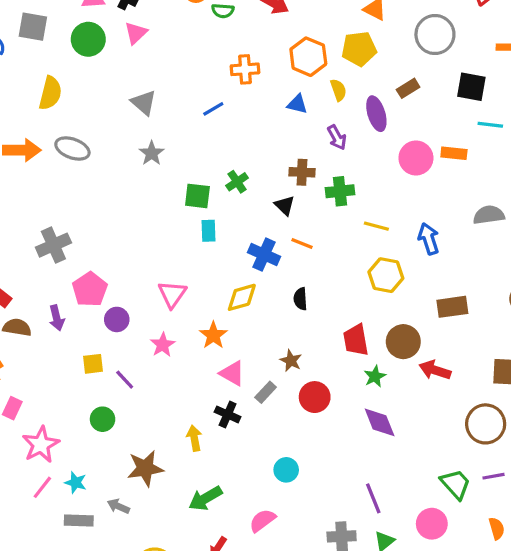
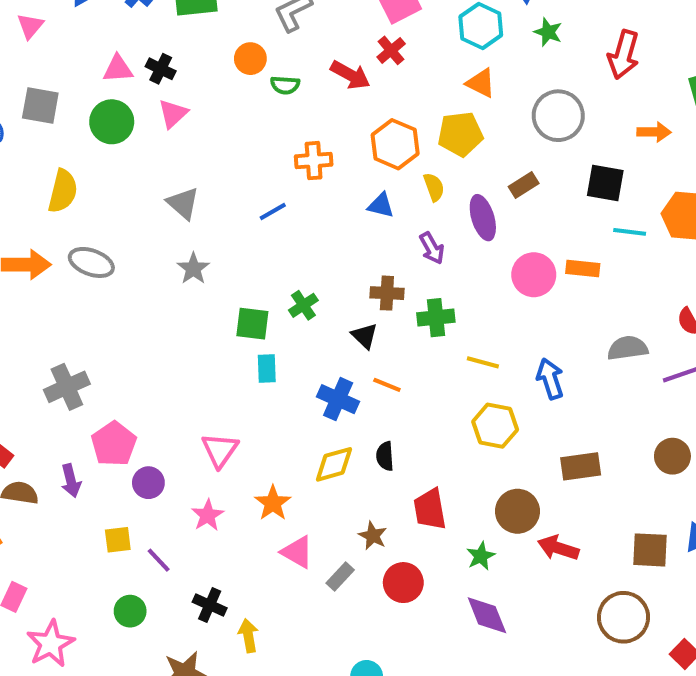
yellow diamond: (242, 297) -> (334, 464), moved
red trapezoid: (356, 340) -> (430, 509), moved
black cross: (228, 414) -> (210, 605), moved

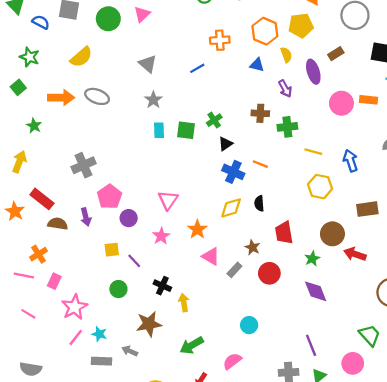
yellow semicircle: (63, 191) -> (81, 57), turned 35
black triangle: (365, 336) -> (225, 144), moved, turned 42
cyan rectangle: (267, 369) -> (159, 130), moved

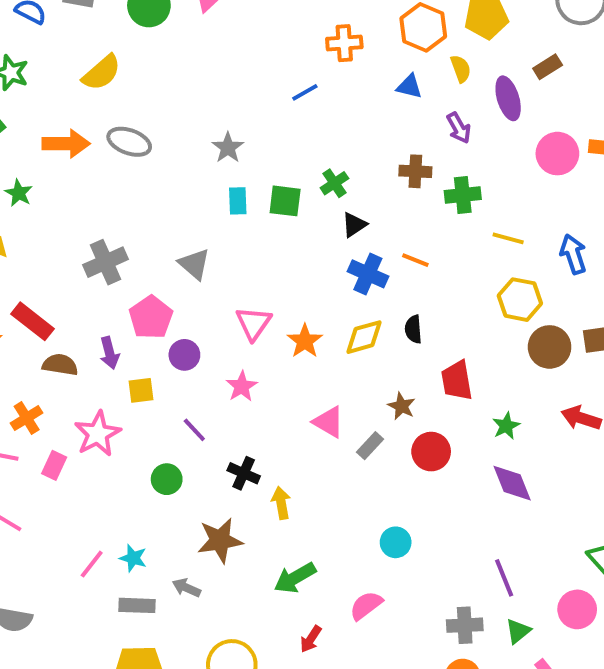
gray triangle: (148, 64) -> (194, 264), moved
orange star: (197, 229) -> (305, 341), moved
brown circle: (332, 234) -> (550, 347), moved
yellow square: (112, 250) -> (141, 390), moved
pink star: (75, 307) -> (98, 434), moved

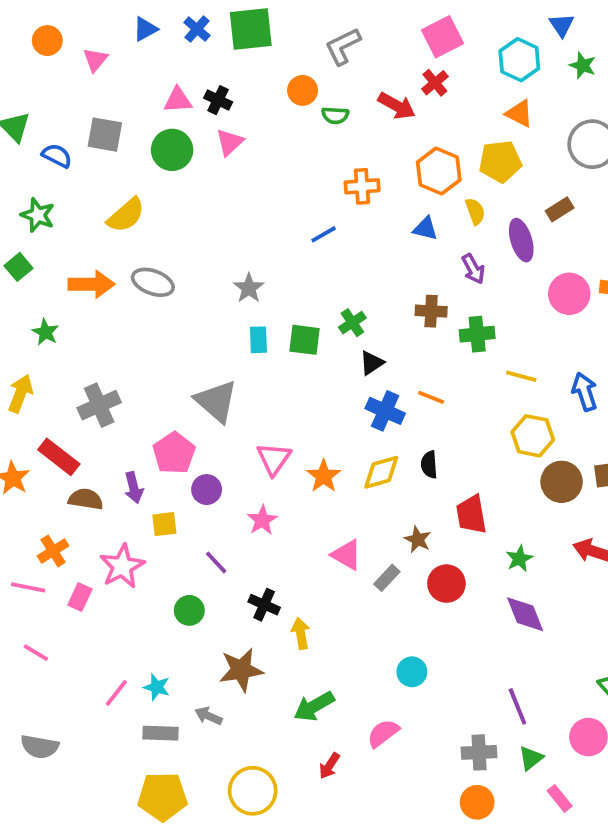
gray cross: (106, 262) -> (99, 405), moved
gray triangle: (194, 264) -> (216, 401), size x1.4

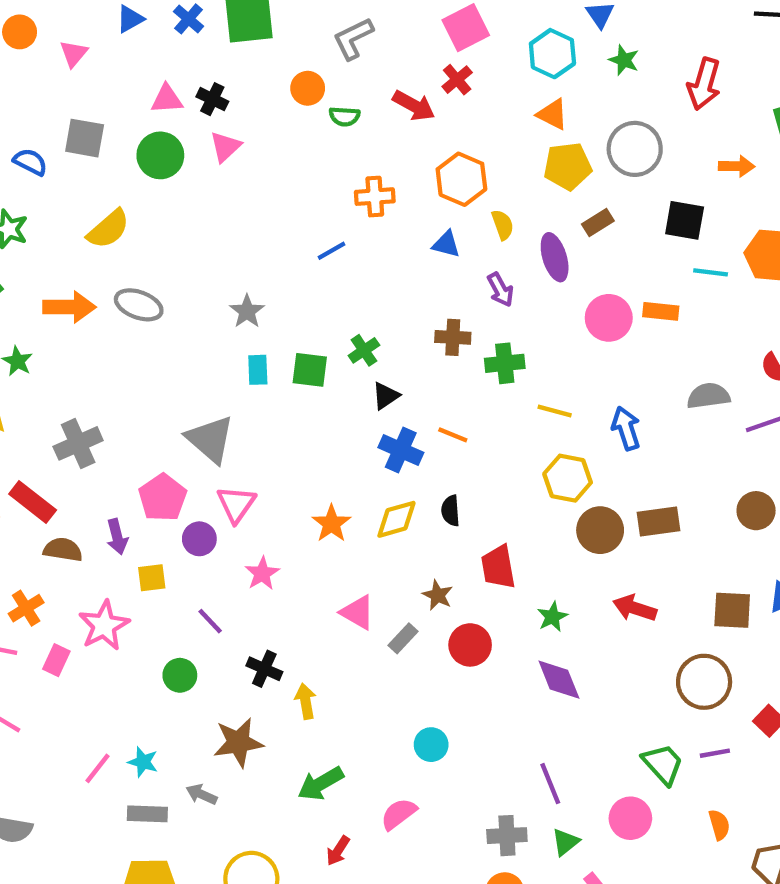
yellow pentagon: (500, 161) -> (568, 166), moved
pink triangle: (274, 459) -> (236, 504), moved

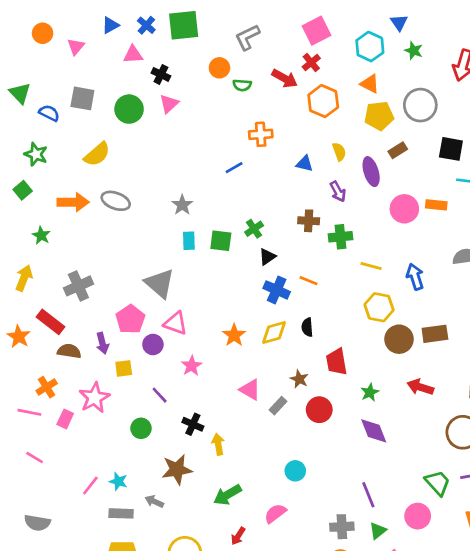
pink triangle: (167, 99) -> (133, 55), moved
orange hexagon: (461, 179) -> (323, 101), moved
pink triangle: (236, 504) -> (176, 323), turned -45

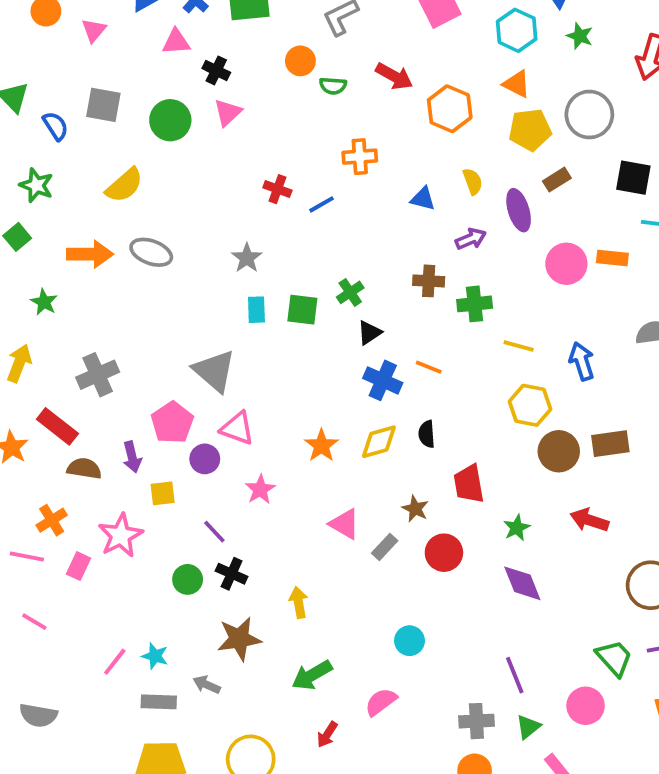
red cross: (311, 63) -> (277, 189), moved, turned -30
blue semicircle: (49, 113) -> (56, 126), turned 30
purple arrow: (338, 192) -> (471, 239), turned -84
black cross: (193, 424) -> (232, 574), moved

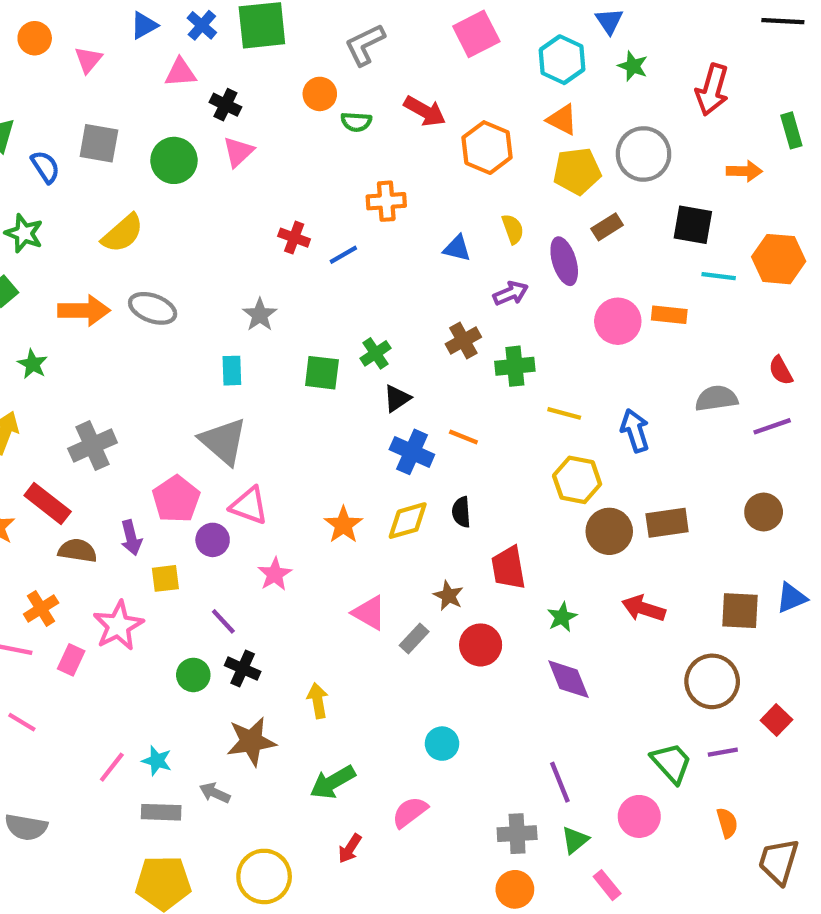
brown cross: (429, 281) -> (463, 341), turned -32
cyan rectangle: (256, 310) -> (232, 371), moved

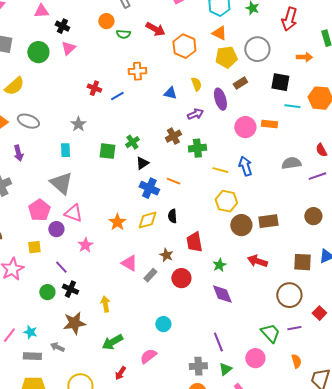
blue arrow: (635, 431) -> (245, 166), moved
purple arrow: (131, 538) -> (18, 153), moved

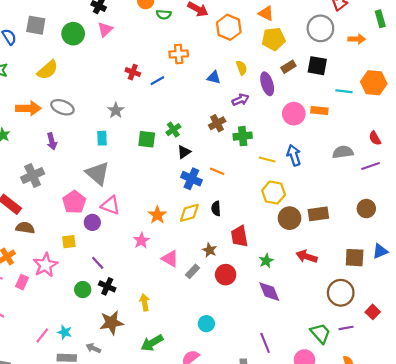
gray circle: (257, 49) -> (320, 28), moved
black square: (280, 82) -> (317, 66), moved
pink star: (85, 245) -> (141, 241), moved

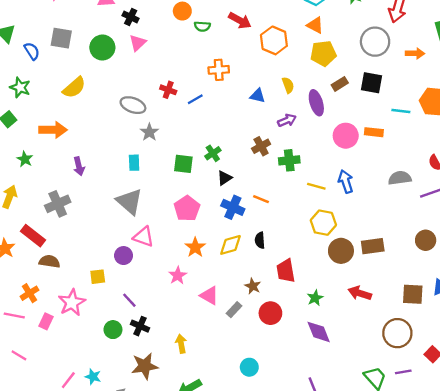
gray ellipse: (62, 107) -> (133, 105), moved
pink pentagon: (74, 202) -> (187, 209), moved

